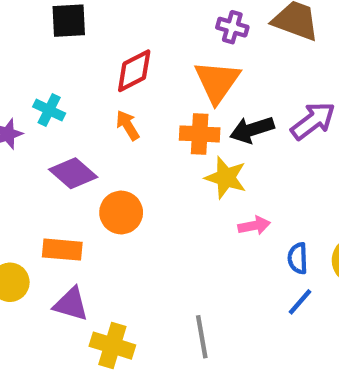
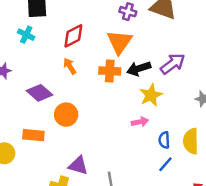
cyan cross: (49, 110) -> (26, 35), moved
yellow star: (226, 178) -> (151, 95), moved, turned 30
purple triangle: (71, 304) -> (78, 165), moved

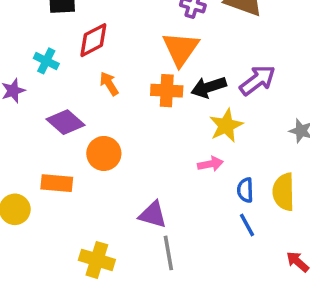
cyan cross: (26, 35) -> (46, 61), moved
red diamond: (73, 36) -> (93, 40), moved
blue line: (165, 164) -> (247, 225), turned -70
purple triangle: (78, 165) -> (153, 215), moved

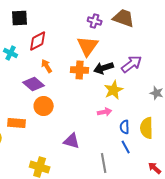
purple diamond: (65, 122) -> (34, 84), moved
gray line: (168, 253) -> (104, 163), moved

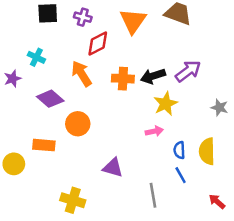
purple cross: (95, 21) -> (83, 17), moved
red diamond: (38, 41) -> (98, 43), moved
orange triangle: (88, 46) -> (133, 21), moved
orange arrow: (47, 66) -> (82, 74), size x1.5
purple diamond: (34, 84) -> (50, 99), moved

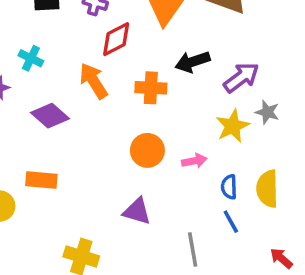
black arrow: (153, 76) -> (193, 62), moved
yellow star: (166, 104) -> (233, 126), moved
gray star: (219, 107) -> (267, 112), moved
orange circle: (78, 124) -> (147, 150), moved

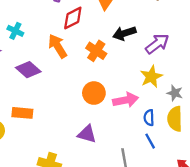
orange cross: (151, 88) -> (96, 51), turned 30
gray star: (267, 112) -> (175, 93), moved
pink arrow: (194, 161) -> (126, 100), size x1.5

